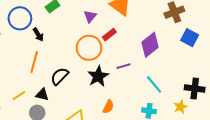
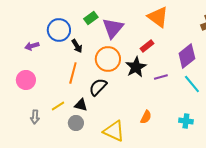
purple triangle: (90, 16) -> (113, 28), moved, size x1.6
orange circle: (89, 48) -> (108, 59), moved
black star: (98, 76) -> (136, 67), moved
cyan line: (154, 84) -> (192, 84), moved

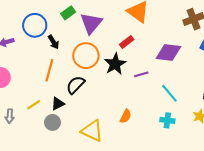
purple diamond: (187, 56) -> (168, 52), turned 45
cyan line: (192, 84) -> (169, 93), moved
black triangle: (81, 105) -> (58, 104), turned -40

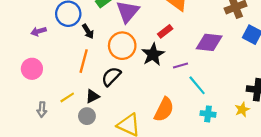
cyan line: (169, 93) -> (197, 85), moved
orange semicircle: (126, 116) -> (164, 110), size x1.6

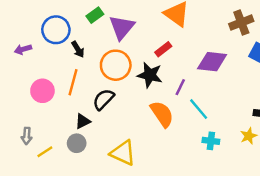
black star: (153, 54) -> (150, 75), turned -30
purple line: (181, 65) -> (180, 87), turned -48
pink circle: (32, 69) -> (42, 91), moved
yellow line: (67, 97) -> (45, 152), moved
orange semicircle: (164, 110) -> (162, 114), moved, turned -60

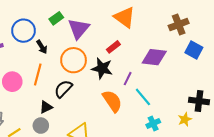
cyan cross: (211, 141) -> (153, 124), turned -32

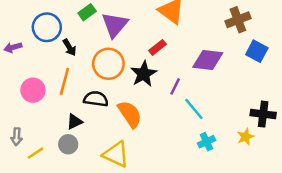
black star: (102, 68) -> (144, 74), turned 30
black semicircle: (63, 89) -> (96, 99), turned 54
orange semicircle: (112, 101) -> (130, 114), moved

